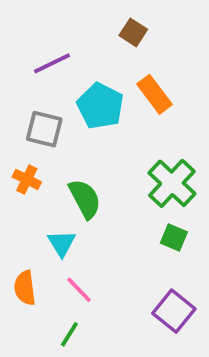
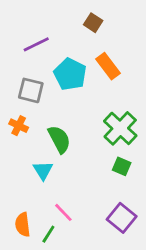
orange semicircle: (25, 288) -> (23, 225), moved
pink line: (79, 290) -> (63, 212), moved

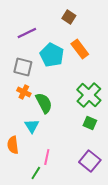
orange cross: (19, 126) -> (24, 92), moved
pink line: (63, 212) -> (47, 157), turned 56
orange semicircle: (23, 225) -> (13, 145), moved

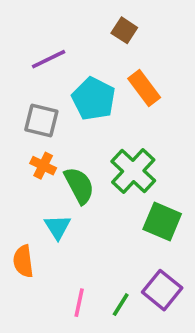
green cross: (89, 95) -> (133, 171), moved
green square: (90, 123) -> (162, 222), size x1.5
pink line: (47, 157) -> (79, 303), moved
green line: (36, 173) -> (121, 305), moved

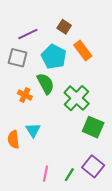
brown square: (124, 30) -> (64, 27), moved
gray square: (41, 120) -> (18, 58), moved
green semicircle: (79, 185) -> (46, 84), moved
orange semicircle: (23, 261) -> (13, 139), moved

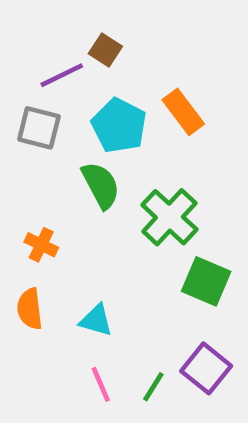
brown square: (64, 27) -> (105, 50), moved
orange cross: (25, 95) -> (41, 245), moved
cyan triangle: (33, 130) -> (96, 320), moved, turned -42
pink line: (46, 174) -> (101, 384), turned -35

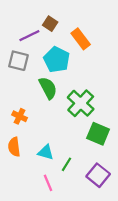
orange rectangle: (183, 112) -> (81, 39), moved
green line: (153, 387) -> (66, 164), moved

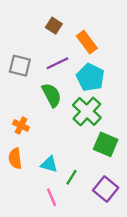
purple line: (29, 36) -> (57, 63), moved
cyan pentagon: (57, 60) -> (90, 77), moved

